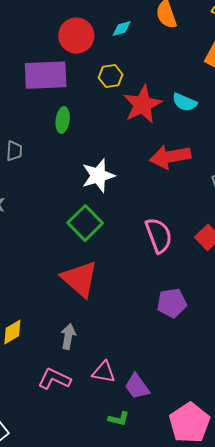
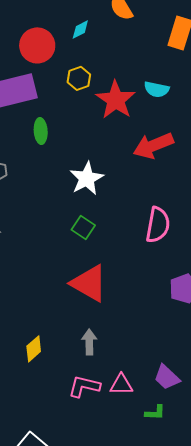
green square: (85, 223) -> (83, 228), size x0.7
pink semicircle: (159, 235) -> (158, 225), turned 42
pink triangle: (104, 372) -> (121, 385), moved

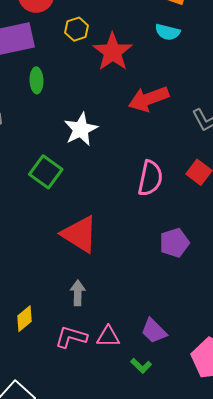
cyan semicircle: (157, 89) -> (168, 32), moved
green square: (83, 228) -> (46, 172), moved, size x1.4
yellow diamond: (34, 349) -> (24, 319), moved
green L-shape: (155, 413) -> (141, 366), turned 40

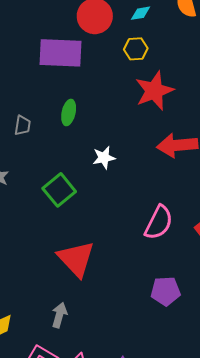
yellow hexagon: (77, 29) -> (136, 49), moved
green ellipse: (36, 80) -> (69, 112), moved
white star: (81, 129) -> (104, 158), size x0.7

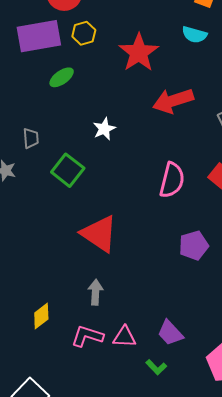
yellow hexagon: (136, 49) -> (84, 33), moved
green ellipse: (69, 112) -> (62, 77), moved, turned 55
gray trapezoid: (22, 125) -> (31, 138), moved

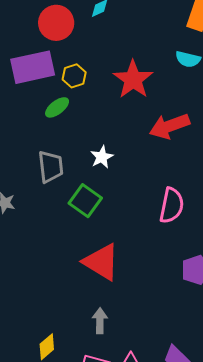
yellow hexagon: (84, 33) -> (74, 76), moved
gray trapezoid: (31, 138) -> (51, 167), moved, size x1.6
green square: (68, 170) -> (85, 201), moved

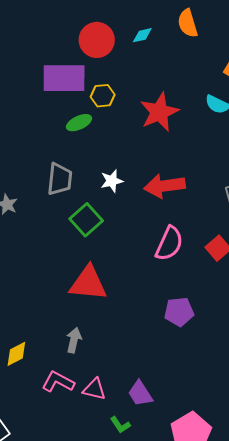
red arrow: (169, 126) -> (165, 186), moved
red triangle: (101, 262) -> (88, 283), turned -39

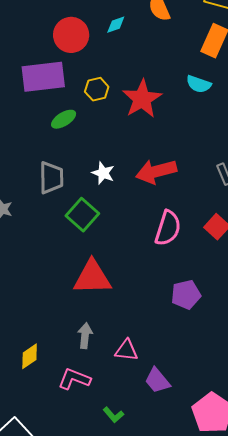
yellow hexagon: (103, 96) -> (97, 89), moved
white star: (112, 181) -> (103, 173), turned -30
pink triangle: (94, 389) -> (126, 350), moved
green L-shape: (120, 425) -> (113, 415), moved

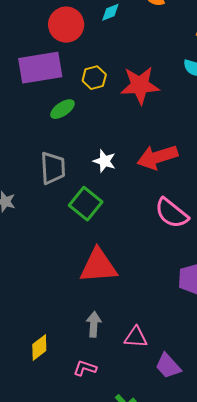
red star: (142, 99) -> (140, 85), turned 30
pink semicircle: (168, 228) -> (172, 213), turned 114
pink L-shape: (74, 379) -> (85, 368), size x0.7

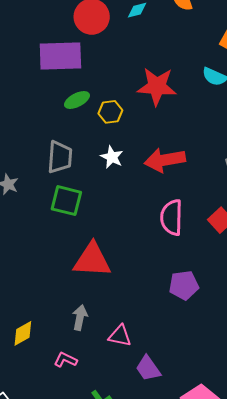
yellow hexagon: (94, 78) -> (110, 112), moved
green square: (86, 204) -> (66, 201), moved, turned -32
pink semicircle: (172, 213) -> (172, 217), turned 45

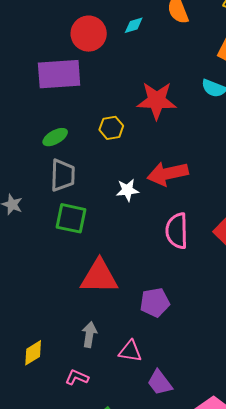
green ellipse: (77, 100) -> (55, 137), moved
white star: (112, 157) -> (127, 190), moved, turned -30
purple pentagon: (184, 285) -> (155, 302), moved

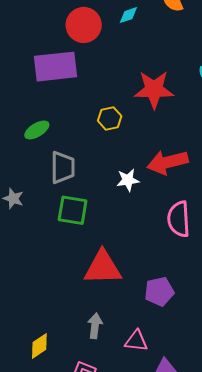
green ellipse: (55, 137) -> (37, 130), moved

